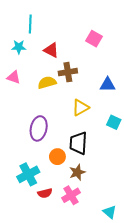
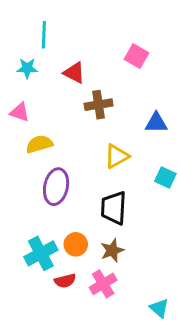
yellow semicircle: (47, 82) -> (39, 144), moved
orange circle: (57, 157) -> (76, 244), moved

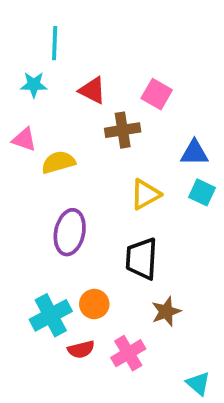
pink square: (136, 56) -> (157, 94), moved
yellow semicircle: (39, 144) -> (58, 162), moved
cyan square: (165, 178) -> (202, 192), moved
brown star: (112, 250) -> (166, 312), moved

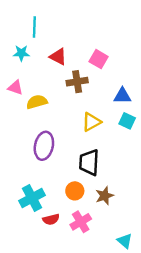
orange circle: (94, 304) -> (75, 191), moved

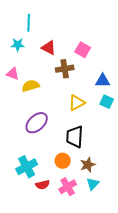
purple ellipse: (44, 146) -> (37, 123), turned 35
cyan triangle: (125, 241) -> (93, 184), moved, turned 32

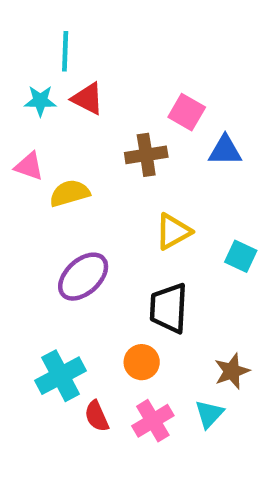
red triangle: (49, 48) -> (88, 99), moved
blue triangle: (103, 81) -> (225, 150), moved
cyan square: (107, 102) -> (241, 256), moved
brown star: (88, 165) -> (232, 371), moved
red semicircle: (43, 185) -> (97, 416), turned 80

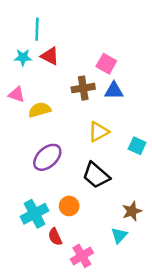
blue triangle: (225, 150) -> (114, 91), moved
black trapezoid: (169, 308) -> (96, 175), turned -52
orange circle: (142, 362) -> (69, 206), moved
pink cross: (153, 421) -> (82, 256), moved

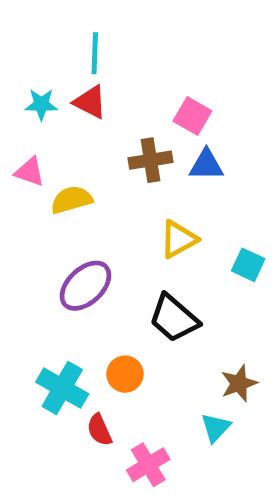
cyan line: (37, 29) -> (95, 53), moved
cyan cross: (34, 214) -> (62, 388), turned -32

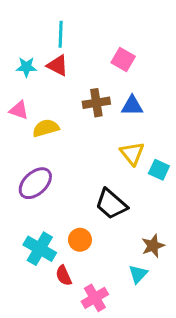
pink square: (192, 116) -> (123, 60), moved
yellow triangle: (178, 239) -> (132, 153), moved, turned -40
purple ellipse: (85, 286) -> (35, 183), moved

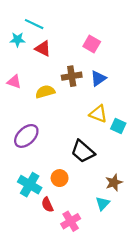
cyan line: (61, 34) -> (34, 24), moved, turned -66
cyan star: (26, 67) -> (17, 40), moved
blue triangle: (132, 106) -> (98, 78), turned -35
yellow semicircle: (46, 128) -> (45, 92), moved
yellow triangle: (132, 153) -> (98, 114), turned -30

